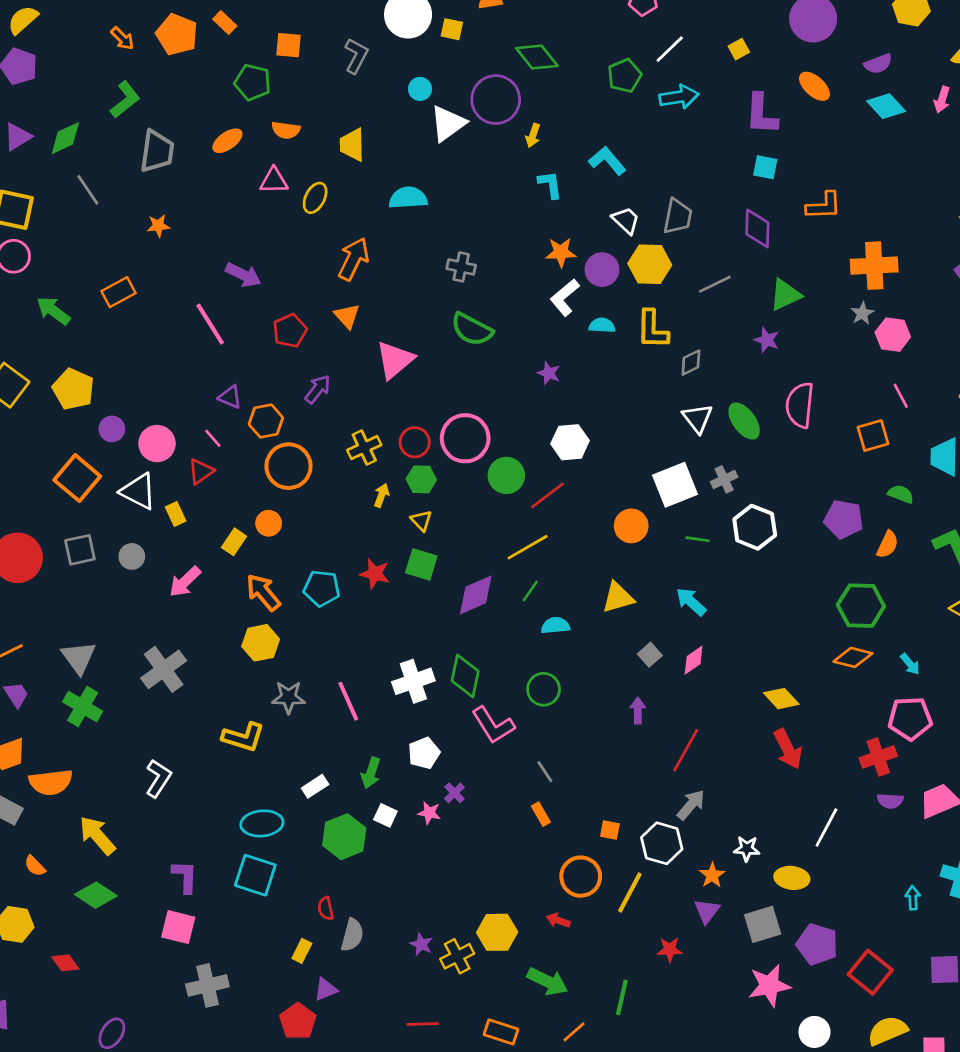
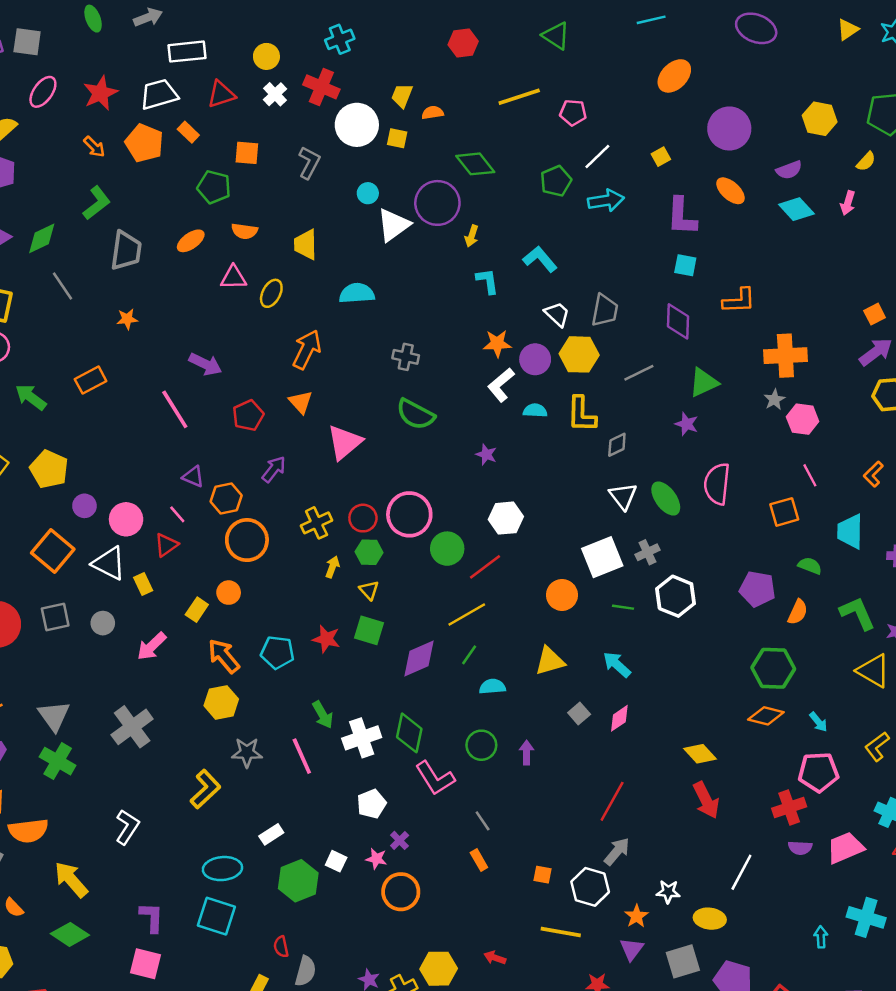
purple arrow: (638, 711) -> (527, 753), moved
yellow L-shape: (243, 737) -> (205, 789), turned -60
green arrow: (371, 773) -> (323, 715), moved, turned -48
orange circle: (581, 877) -> (401, 892), moved
yellow line: (630, 892) -> (561, 932), turned 72

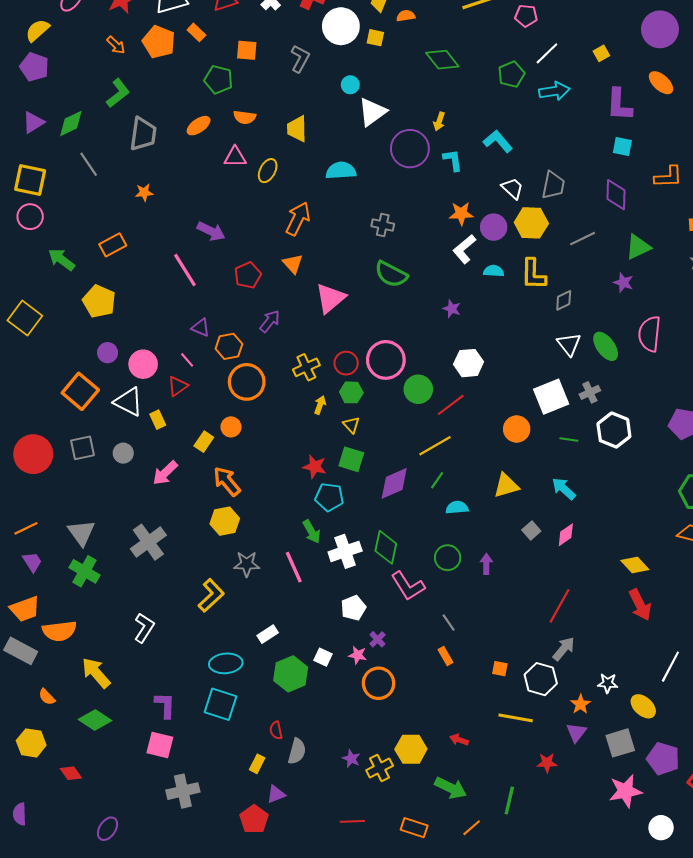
purple circle: (437, 203) -> (410, 149), moved
yellow pentagon: (49, 469) -> (99, 301), moved
cyan pentagon: (277, 652) -> (329, 497), moved
yellow ellipse: (710, 919) -> (643, 706), turned 35

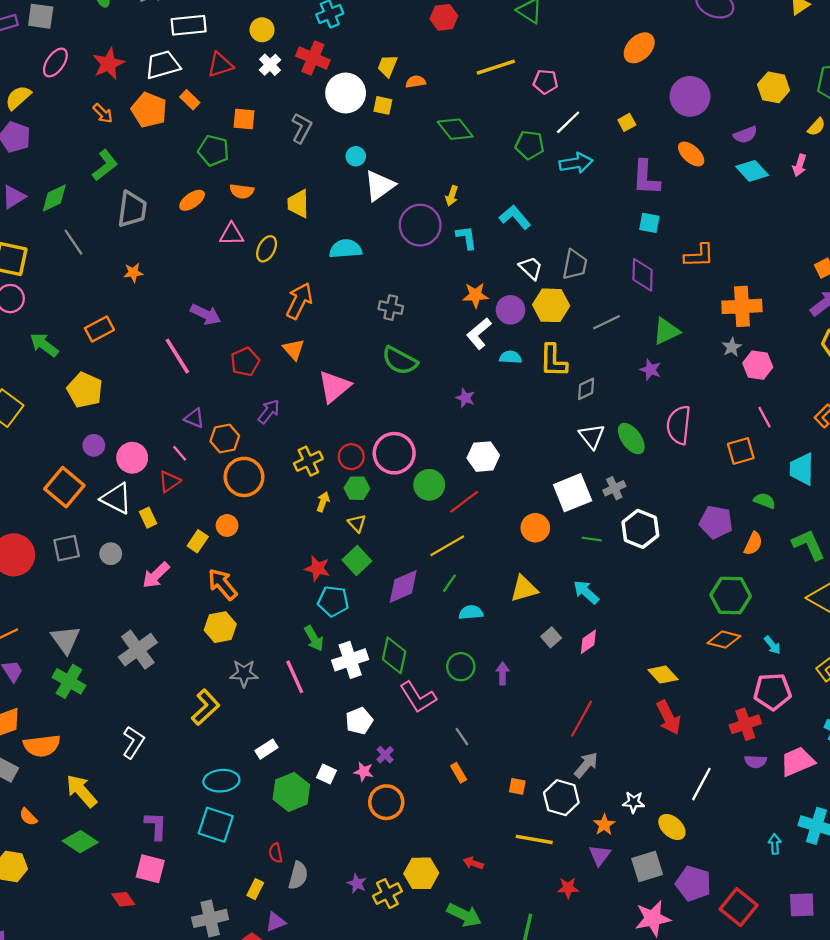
green pentagon: (511, 74) -> (530, 145), turned 30
green square: (351, 459) -> (357, 560), turned 30
red diamond: (71, 773) -> (123, 899), moved
gray cross: (183, 791) -> (210, 918), moved

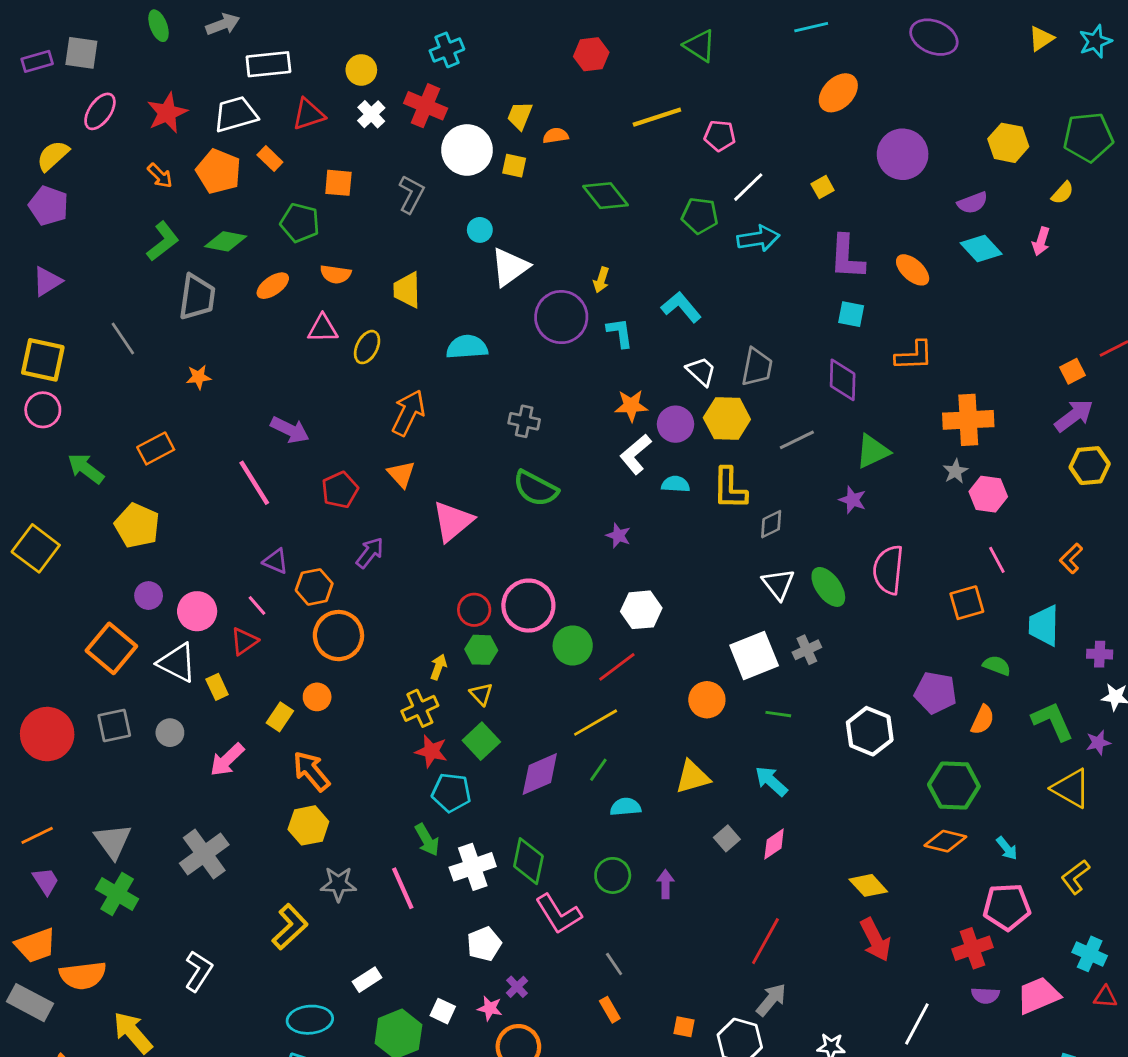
orange ellipse: (691, 154) -> (913, 270), moved
green diamond: (54, 198) -> (226, 241), moved, turned 36
yellow cross: (308, 461) -> (420, 708), moved
white hexagon: (640, 529) -> (870, 731), moved

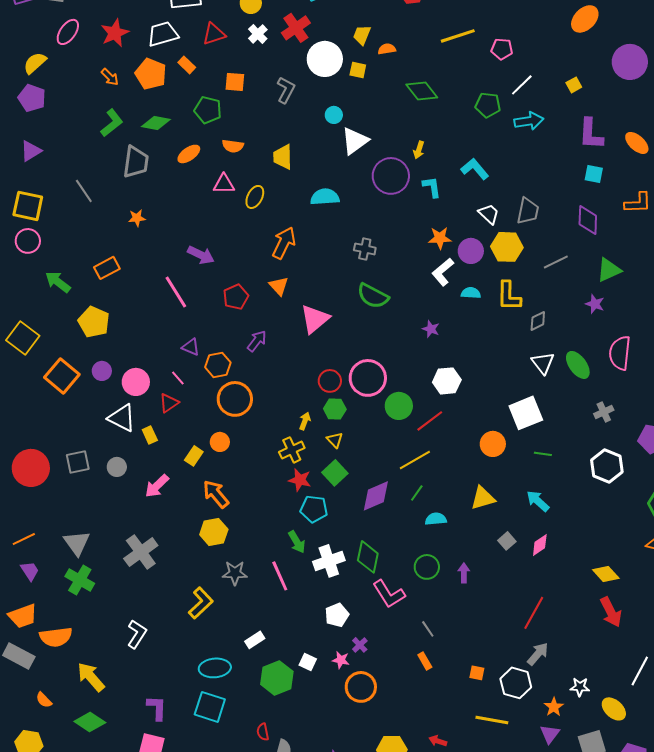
red cross: (426, 106) -> (296, 28), turned 32
orange square: (111, 648) -> (62, 376), moved
gray cross: (807, 650) -> (604, 412), moved

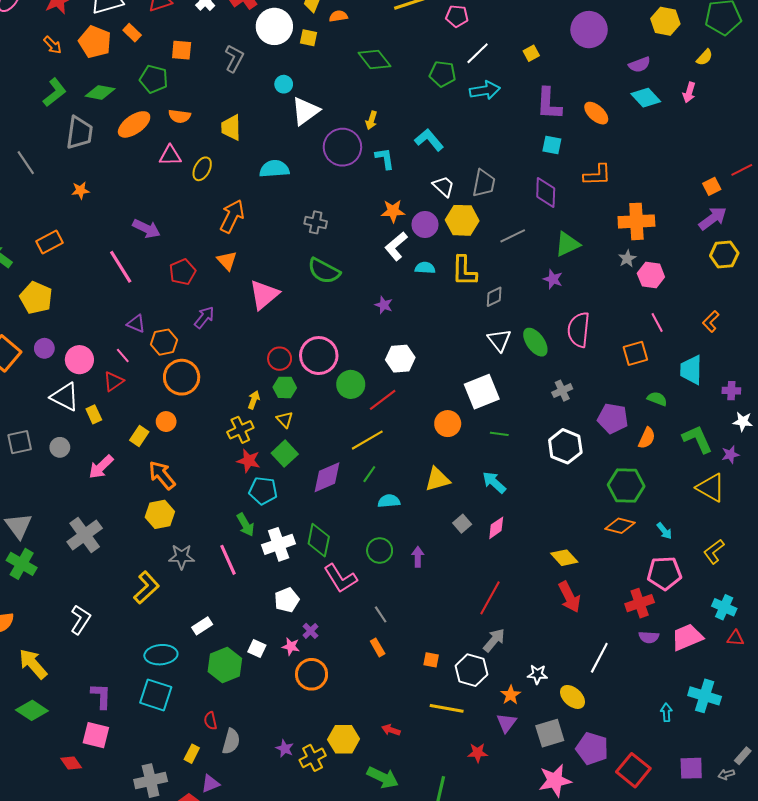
orange ellipse: (189, 154) -> (134, 124), size x1.4

